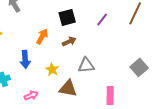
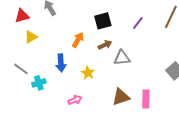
gray triangle: (86, 65) -> (122, 58), moved
brown triangle: (68, 88) -> (121, 97), moved, turned -30
pink arrow: (31, 95) -> (75, 100), moved

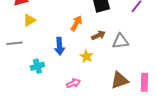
brown arrow: (105, 45) -> (98, 35), moved
gray line: (21, 69) -> (14, 43), moved, turned -42

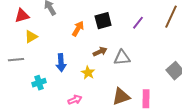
orange arrow: (76, 23) -> (78, 29), moved

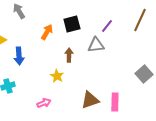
brown arrow: (100, 52) -> (69, 55), turned -64
gray triangle: (122, 58) -> (96, 45), moved
blue arrow: (61, 63) -> (19, 56), moved

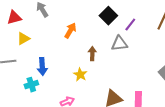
black square: (72, 24) -> (108, 16), moved, turned -30
blue arrow: (19, 56) -> (42, 67), moved

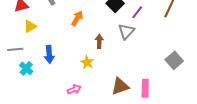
gray triangle: (119, 44) -> (126, 31), turned -42
cyan cross: (31, 85) -> (26, 68), moved, turned -32

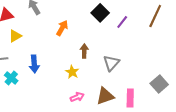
gray triangle: (126, 31) -> (111, 63), moved
gray square: (174, 60) -> (159, 84), moved
pink arrow: (74, 89) -> (77, 97), moved

